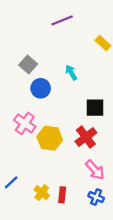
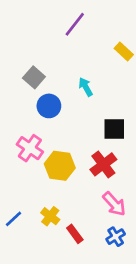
purple line: (62, 20) -> (75, 24), turned -30
yellow cross: (42, 193) -> (50, 216), moved
red rectangle: (62, 195) -> (75, 234), turned -42
blue cross: (96, 197) -> (116, 237), turned 35

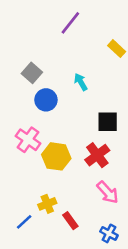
yellow cross: (50, 216) -> (47, 204), turned 30
blue line: (14, 219) -> (24, 222), moved
blue cross: (116, 237) -> (109, 233), moved, turned -30

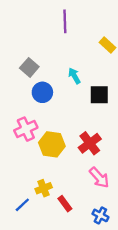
purple line: (70, 23) -> (65, 21), turned -40
black square: (108, 122) -> (99, 95), moved
pink cross: (28, 140) -> (26, 129), turned 30

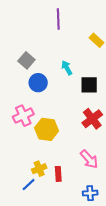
red cross: (90, 143) -> (92, 119), moved
red rectangle: (65, 204) -> (58, 174), moved, turned 32
blue line: (22, 205) -> (29, 185), moved
blue cross: (100, 215) -> (90, 193), turned -32

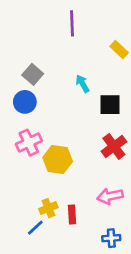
blue circle: (38, 83) -> (25, 102), moved
pink arrow: (89, 159) -> (110, 196), turned 120

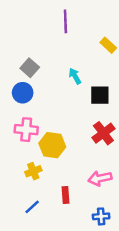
pink cross: (29, 143) -> (26, 130), turned 30
yellow cross: (48, 208) -> (33, 171), moved

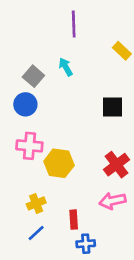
cyan arrow: (75, 76) -> (66, 67), moved
red cross: (103, 133) -> (117, 165), moved
yellow cross: (33, 171) -> (36, 203), moved
blue cross: (101, 216) -> (86, 244), moved

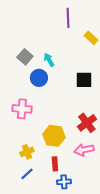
purple line: (74, 24) -> (68, 18), moved
cyan arrow: (66, 67) -> (49, 60), moved
blue circle: (25, 104) -> (39, 78), moved
yellow hexagon: (59, 163) -> (54, 136), moved

